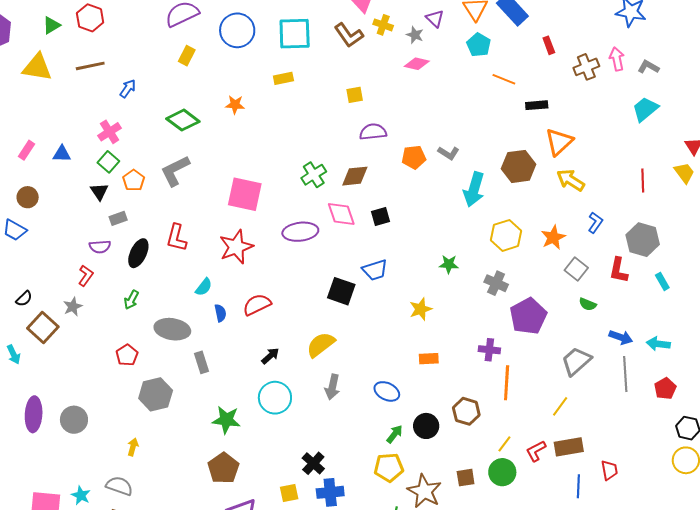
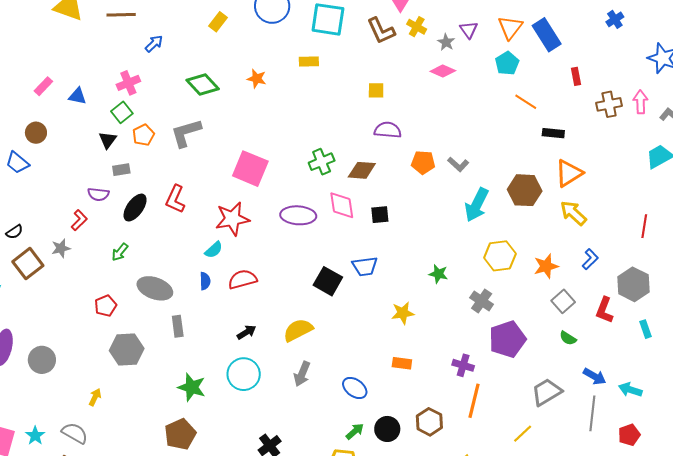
cyan semicircle: (204, 287) -> (214, 250), moved

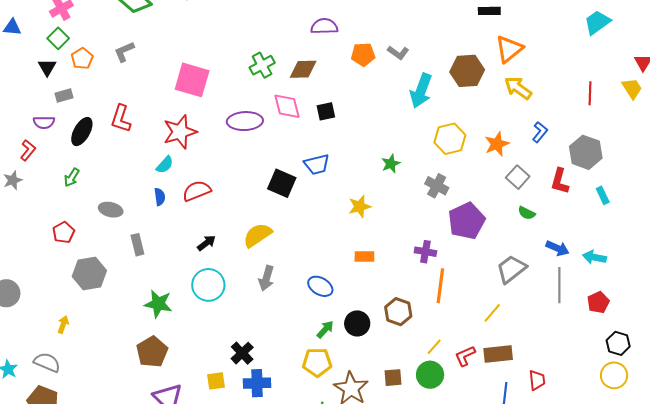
gray L-shape: (186, 133) -> (124, 52), size x0.7
green star: (438, 274) -> (391, 164), turned -30
gray ellipse: (155, 288) -> (111, 210), size x0.7

